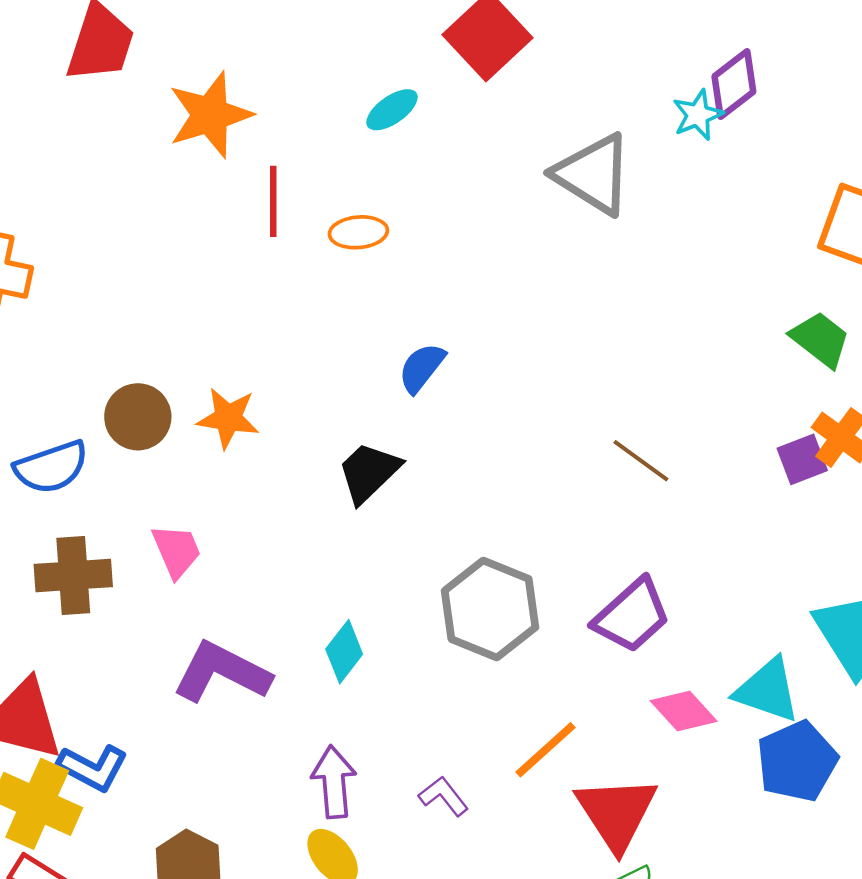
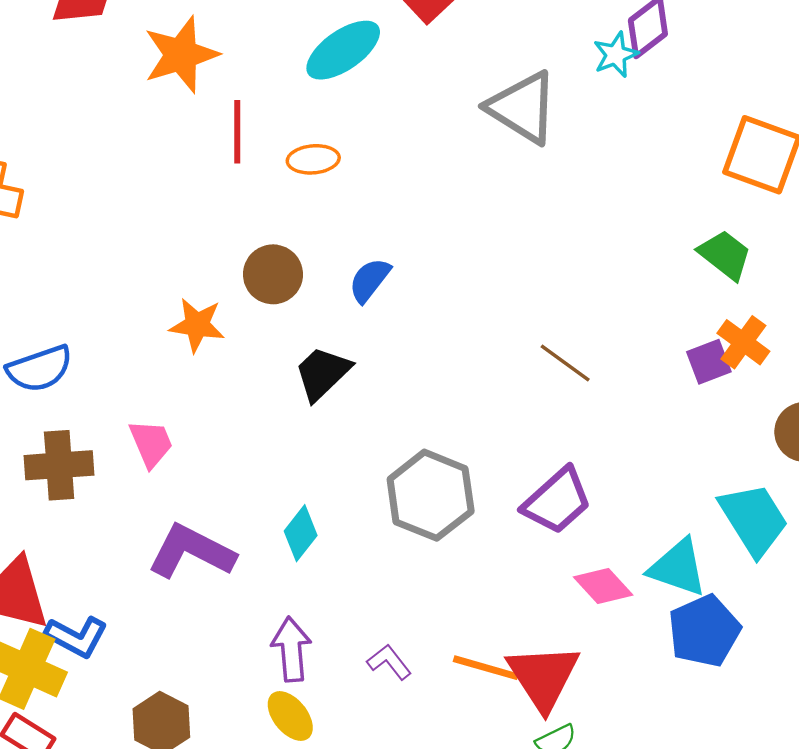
cyan ellipse: (392, 110) -> (343, 50), size x1.6
brown circle: (138, 417) -> (273, 274), moved
orange line: (546, 750) -> (486, 668), moved, turned 58

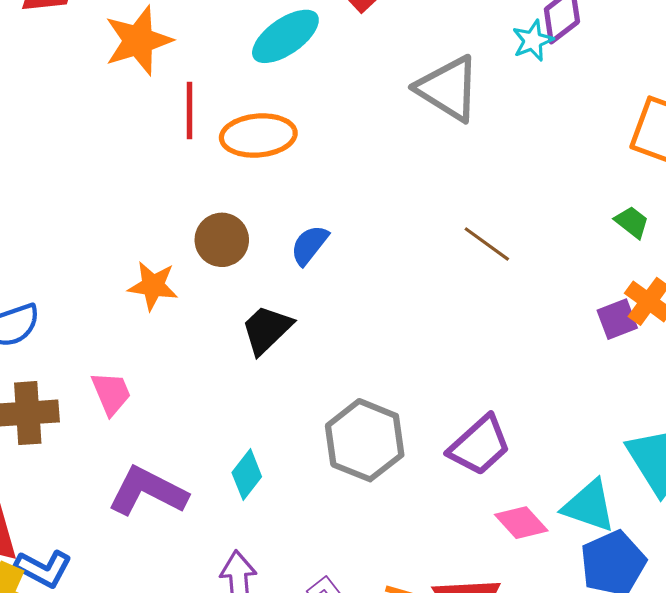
orange ellipse: (313, 159) -> (258, 136), size x1.6
green trapezoid: (725, 255) -> (632, 222), size x0.7
brown line: (565, 363) -> (487, 244), moved

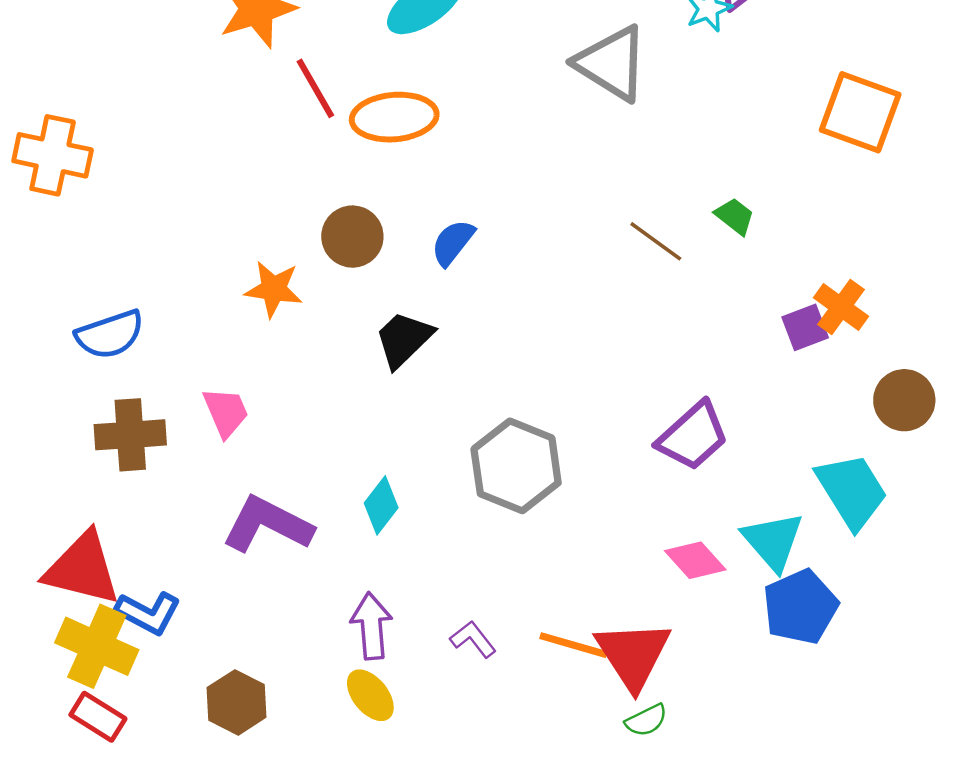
red line: (189, 110) -> (315, 88), turned -30
green trapezoid: (632, 222) -> (735, 216), moved
purple trapezoid: (480, 445) -> (693, 436), moved
cyan triangle: (589, 506) -> (773, 541), turned 30

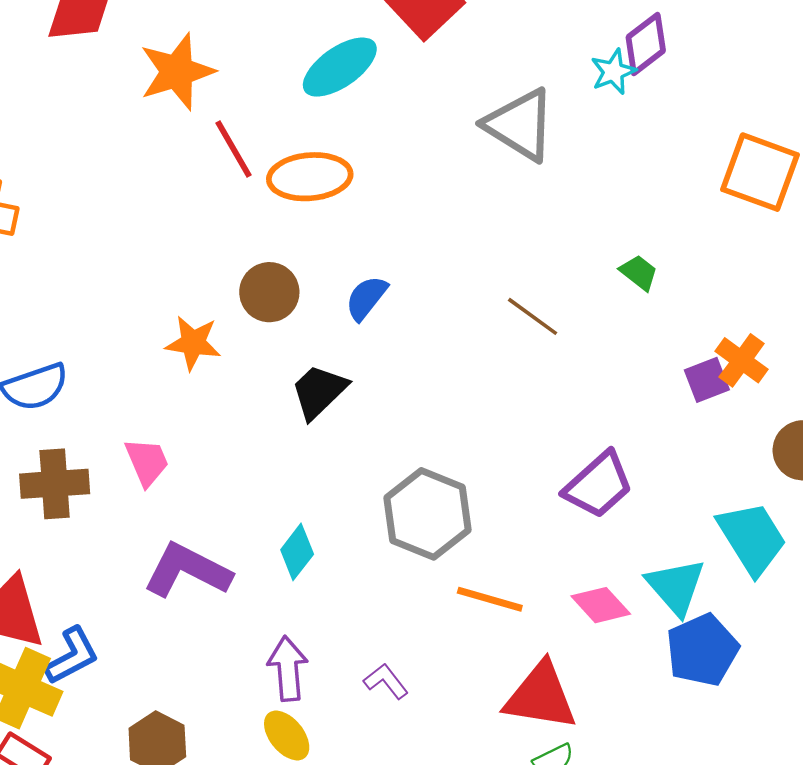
brown line: (656, 241) -> (533, 316), moved
blue L-shape: (148, 613) -> (72, 656), turned -56
orange line: (573, 645) -> (490, 599), moved
red triangle: (633, 655) -> (541, 696), turned -48

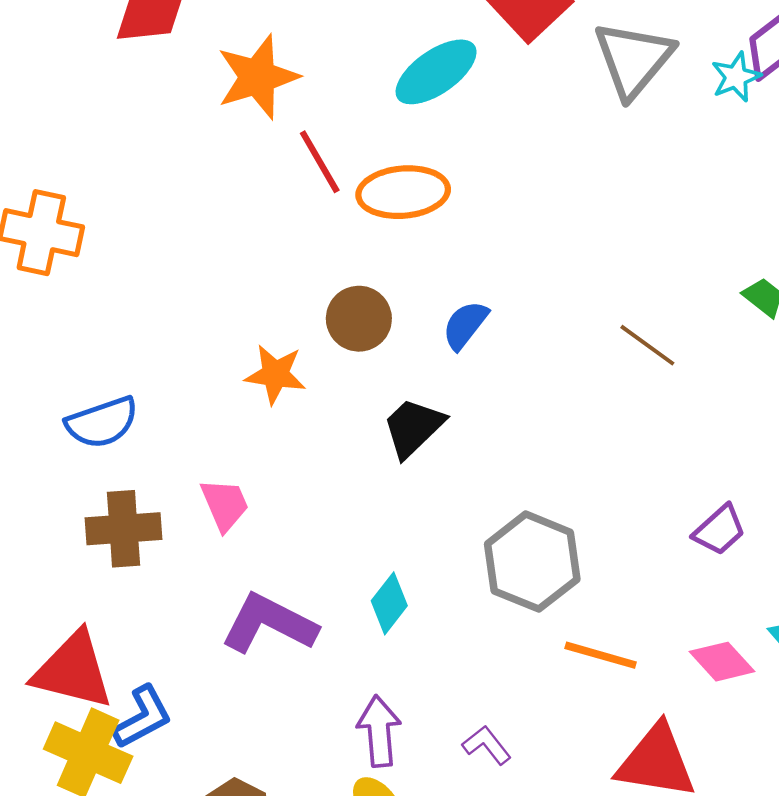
gray triangle: (520, 125) -> (633, 59), moved, turned 38
purple trapezoid: (598, 485) -> (719, 530), size x0.7

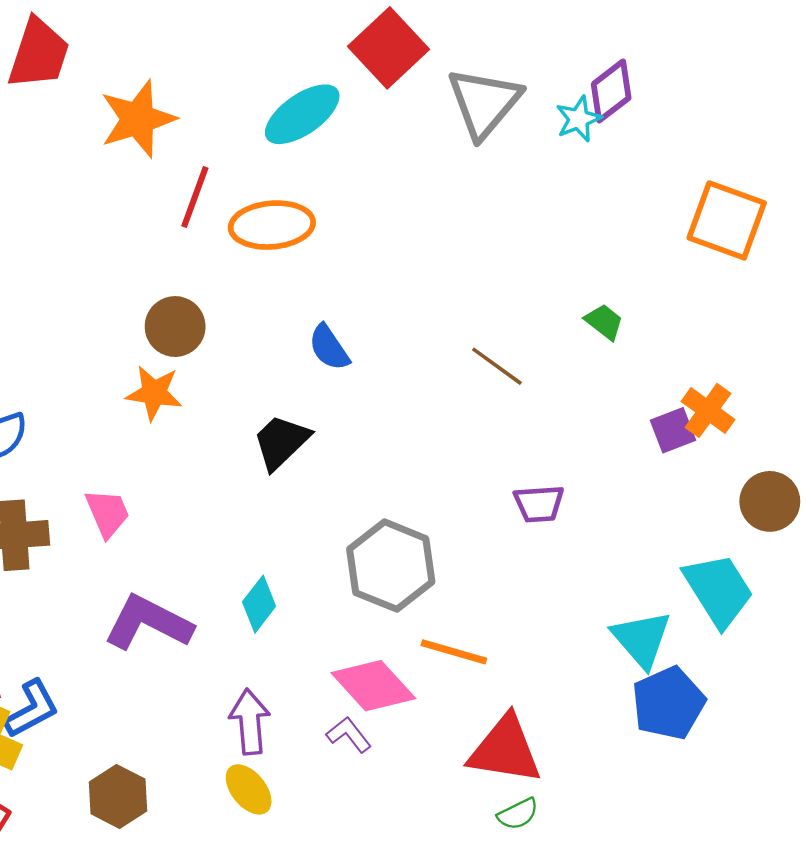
red line: (320, 162) -> (195, 197), turned 50
brown circle: (359, 319) -> (175, 327), moved
blue semicircle: (465, 325) -> (329, 347), turned -72
purple trapezoid: (719, 530) -> (539, 504), moved, turned 38
pink diamond: (722, 662) -> (373, 686), moved, size x1.4

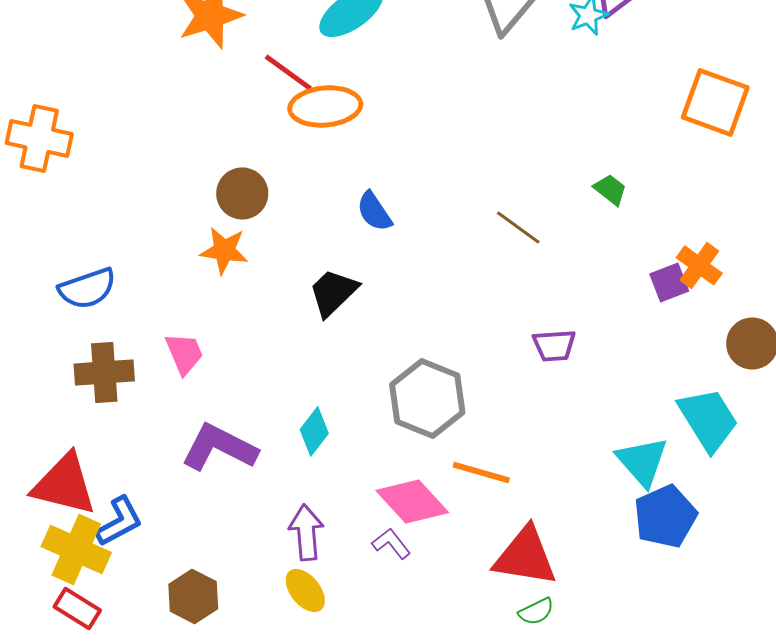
red line: (195, 197) -> (288, 72), moved, turned -74

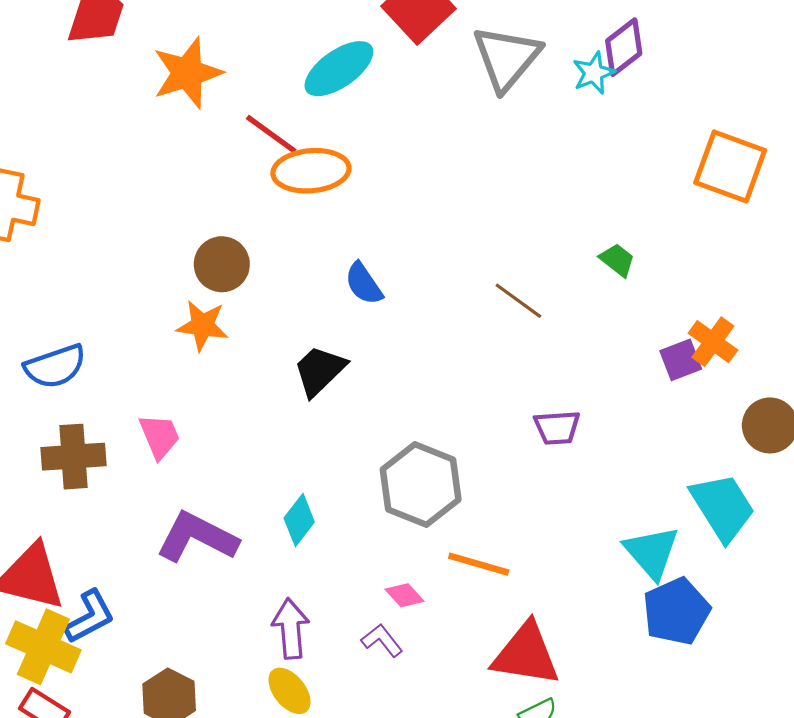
pink diamond: (412, 501) -> (405, 595), size x0.5

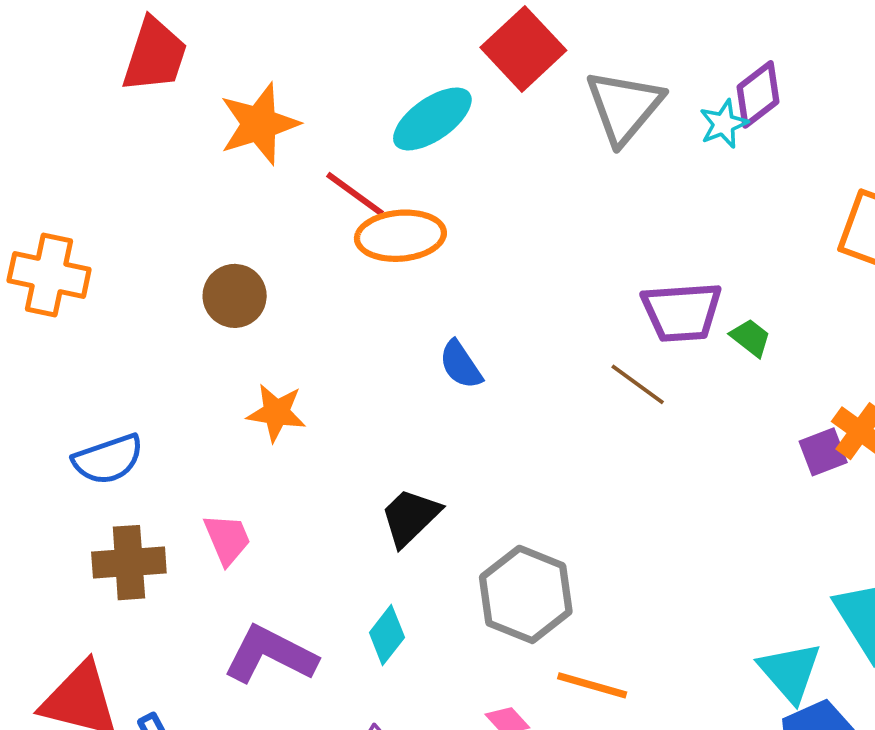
brown circle: (222, 264) -> (235, 296), moved
black trapezoid: (320, 371) -> (410, 517), moved
purple trapezoid: (557, 428) -> (682, 312), moved, size x1.5

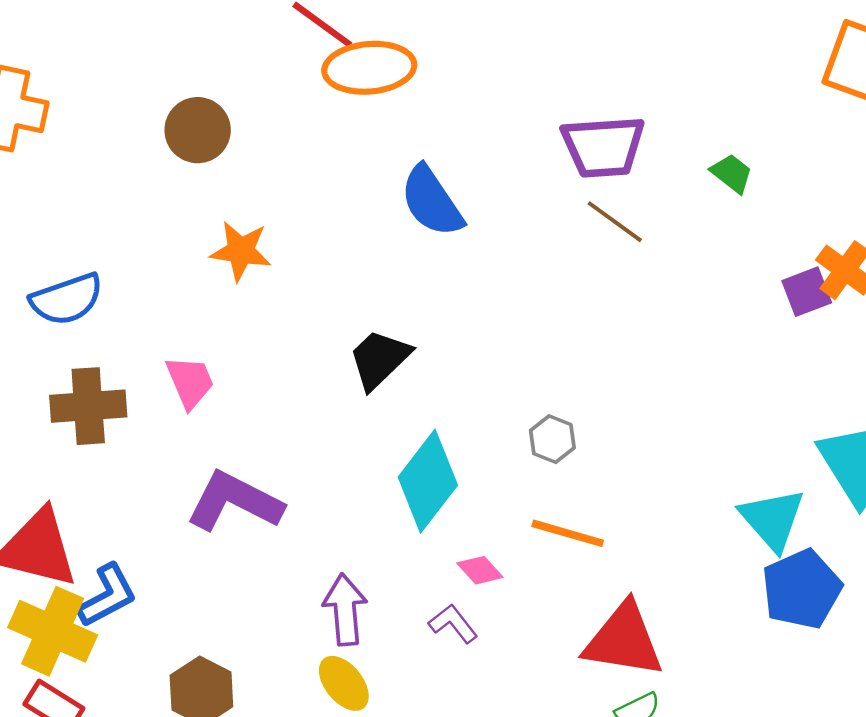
purple trapezoid: (682, 312) -> (603, 147), moved
blue semicircle: (461, 365) -> (432, 201), size x1.4
gray hexagon: (526, 594) -> (552, 439), moved, size x0.5
cyan diamond: (387, 635) -> (428, 481), moved, size x1.6

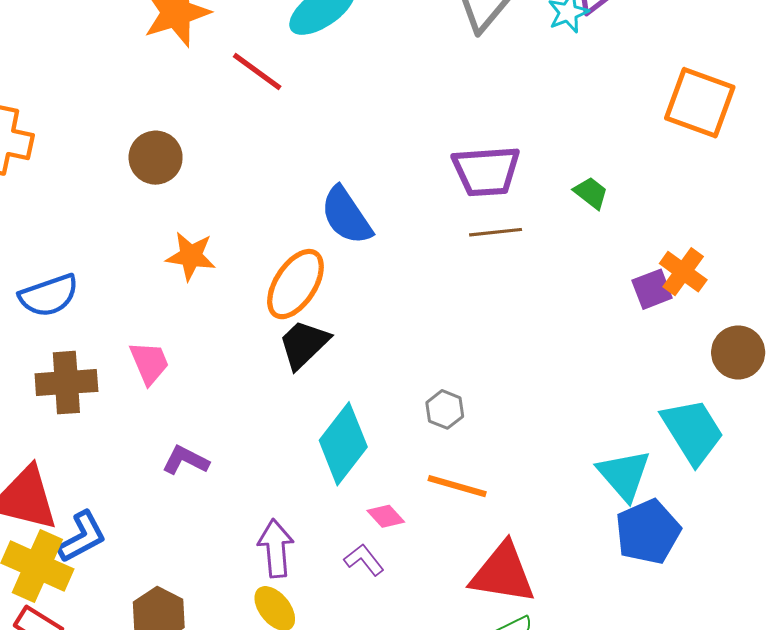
orange ellipse: (369, 68) -> (295, 284), moved, turned -52
brown line: (615, 222) -> (496, 232), turned -42
purple L-shape: (234, 501) -> (186, 460), size x0.6

